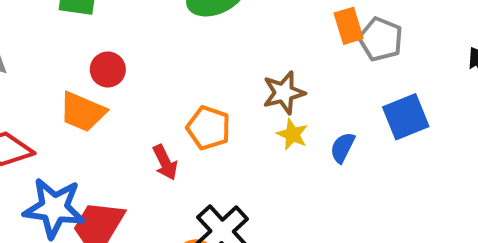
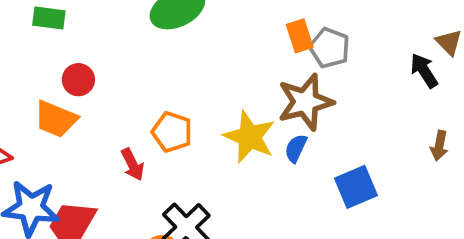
brown star: (284, 93) -> (305, 102), moved, size x1.4
blue square: (406, 117) -> (356, 187), moved
yellow star: (292, 134) -> (249, 137), size x1.8

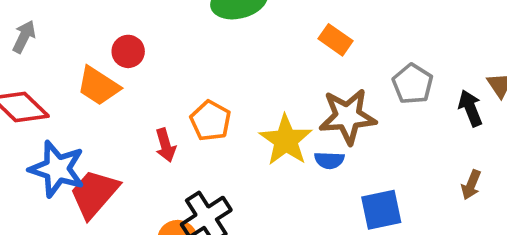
orange rectangle: (300, 36) -> (336, 40), moved, turned -48
gray pentagon: (330, 48) -> (413, 84), moved
blue semicircle: (296, 148) -> (329, 160), turned -124

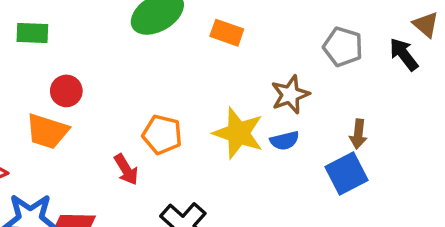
orange rectangle: (336, 40) -> (227, 33), moved
brown star: (348, 116) -> (290, 95), size x0.7
brown arrow: (471, 185) -> (358, 134), moved

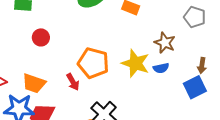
brown star: (290, 95) -> (165, 43), turned -30
orange trapezoid: (47, 131) -> (34, 83), moved
orange pentagon: (162, 135) -> (93, 63), size x1.4

